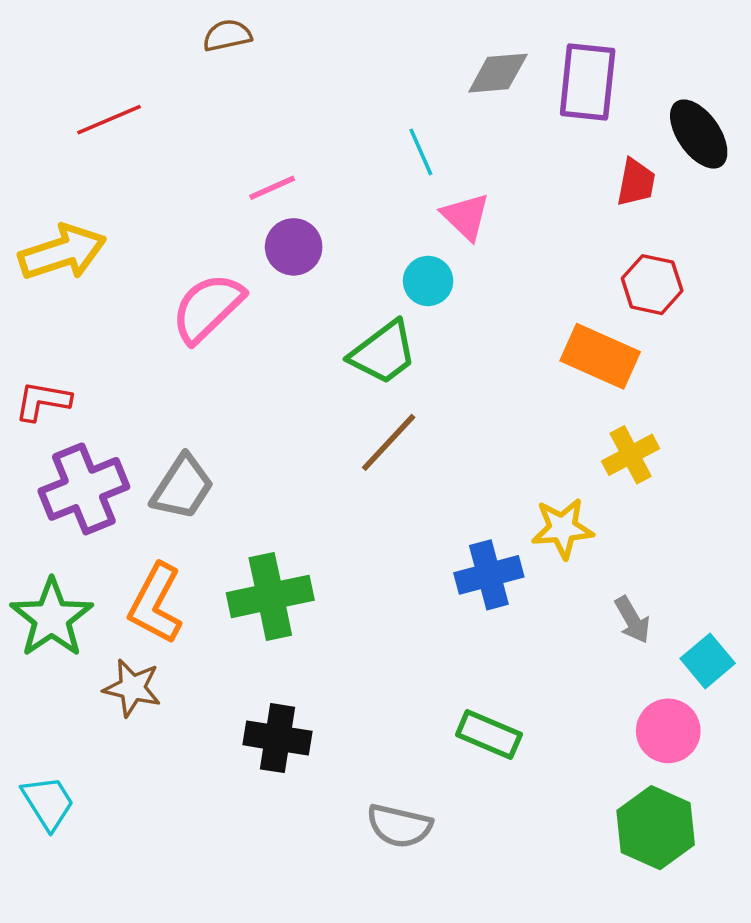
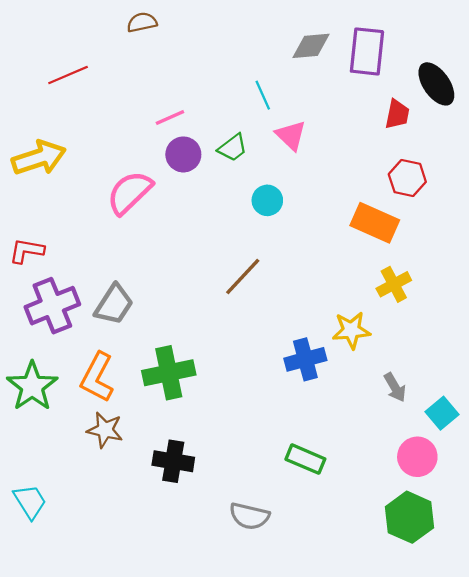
cyan circle: (428, 281) -> (267, 200), moved
green trapezoid: (383, 353) -> (233, 148), moved, size x0.7
brown star: (132, 688) -> (105, 430), moved

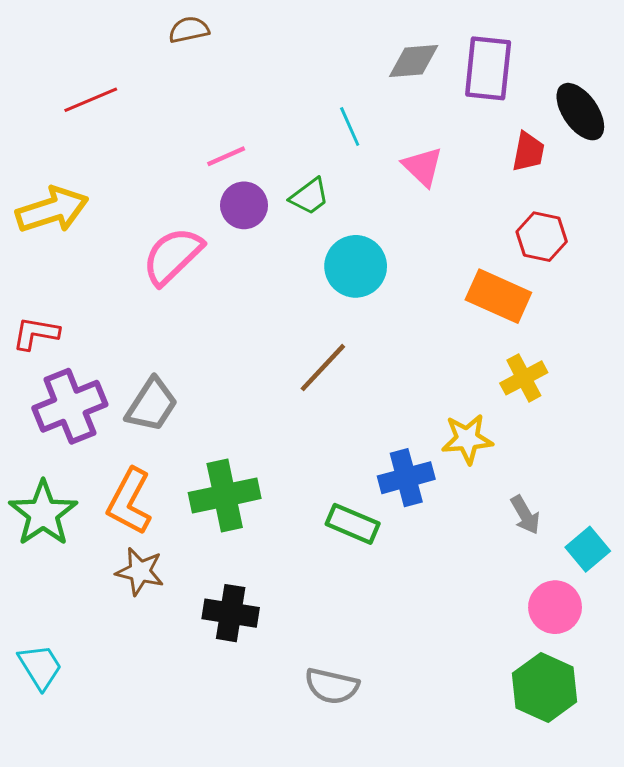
pink triangle: (291, 135) -> (423, 167), moved
cyan circle: (267, 200) -> (356, 266), size x1.5
green rectangle: (305, 459) -> (353, 524), moved

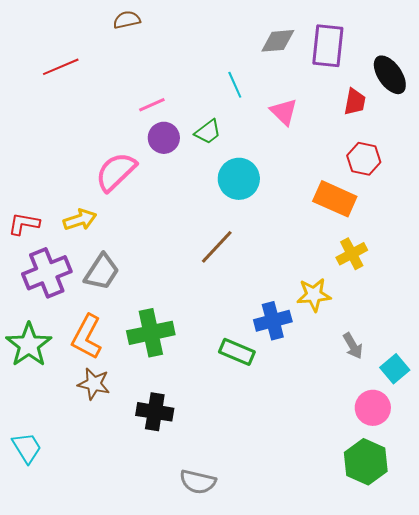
yellow arrow: (52, 210) -> (80, 220), moved, size x0.7
gray semicircle: (332, 686) -> (198, 482), moved

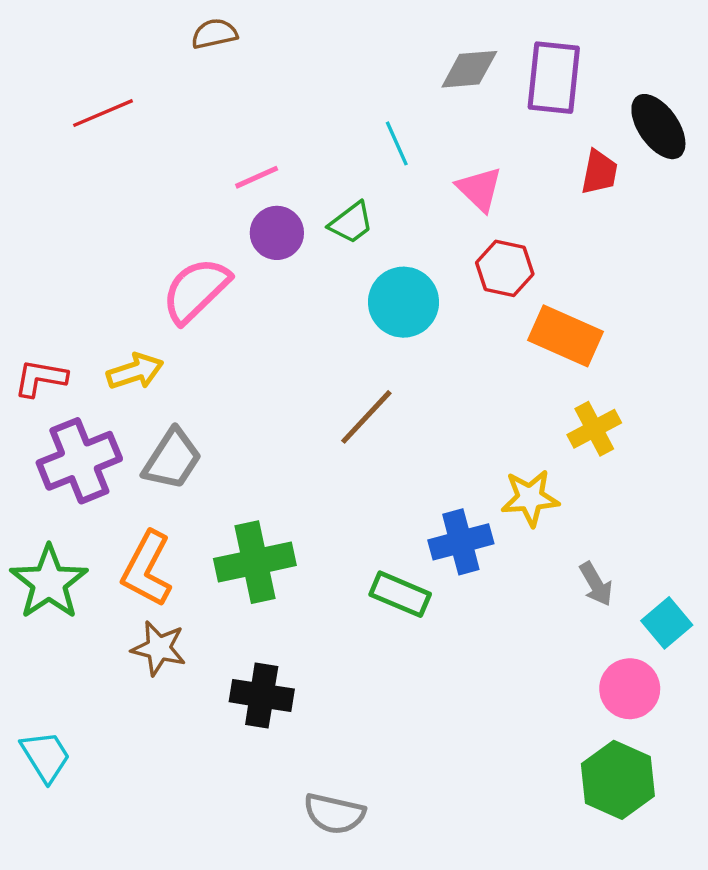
red hexagon: (364, 159) -> (505, 268), moved

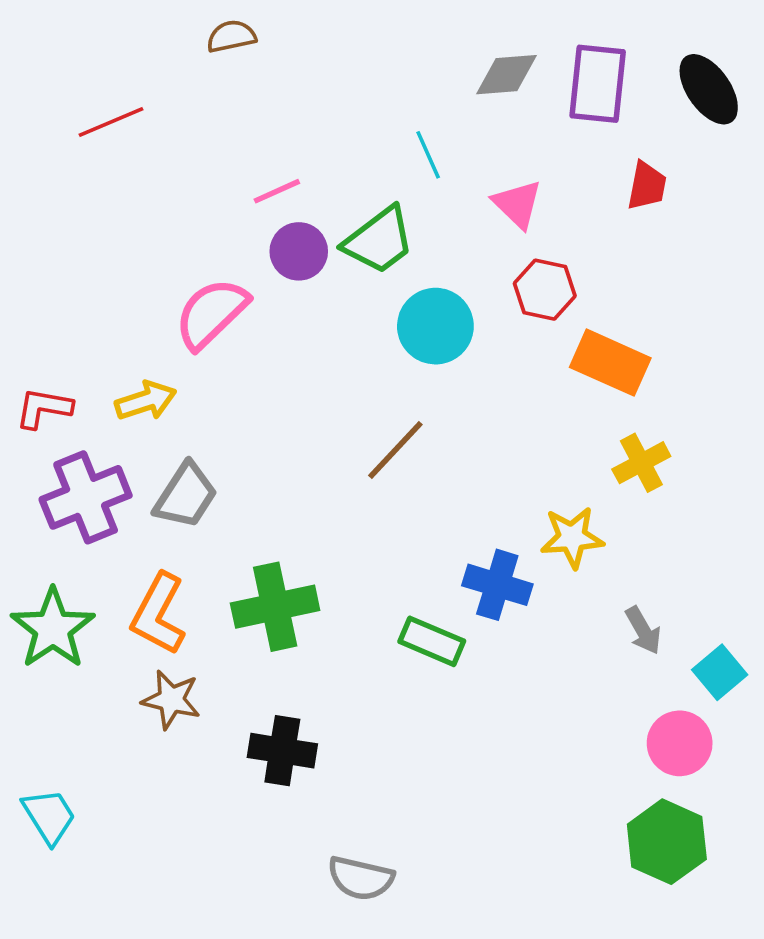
black ellipse: (658, 127) -> (709, 89), moved
green trapezoid: (351, 223) -> (379, 240), size x1.5
blue cross: (461, 542) -> (497, 585), turned 32

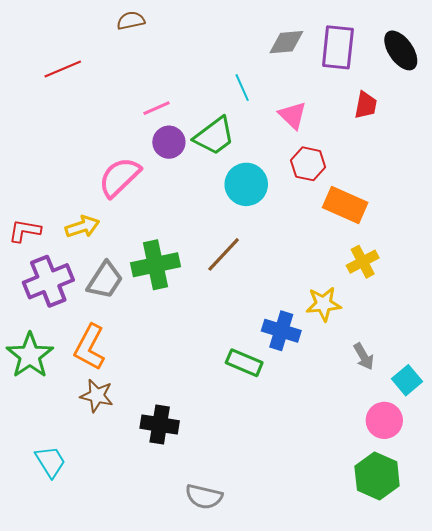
green cross: (275, 607) -> (156, 265), moved
cyan trapezoid: (49, 816) -> (50, 462), moved

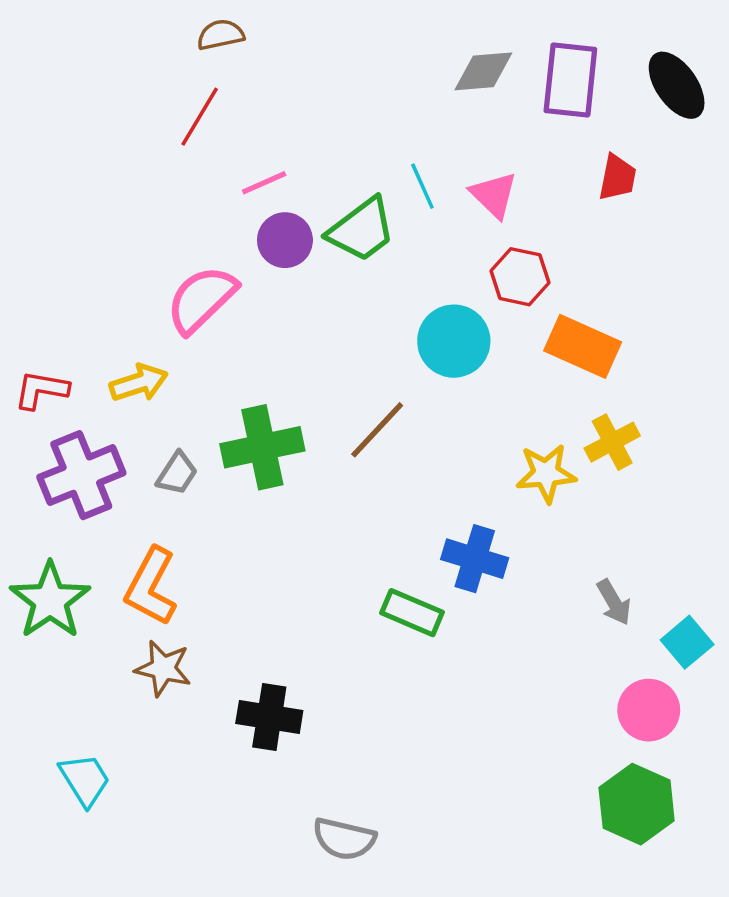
red line: (63, 69) -> (200, 117), moved, turned -36
cyan line: (242, 88) -> (422, 186), moved
cyan circle: (246, 184) -> (454, 341), moved
gray trapezoid: (105, 280) -> (177, 473), size x0.7
yellow star: (323, 304) -> (546, 473), moved

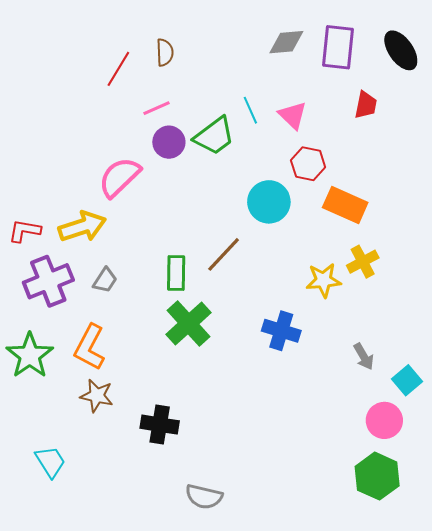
brown semicircle: (221, 35) -> (165, 52), moved, turned 100
yellow arrow: (139, 383) -> (82, 227), size x1.4
green cross: (262, 447) -> (188, 324), moved, turned -30
green rectangle: (412, 613) -> (176, 273), moved, turned 68

